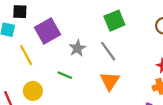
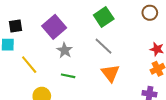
purple square: (47, 31) -> (54, 27), moved
gray star: (77, 48) -> (65, 50), moved

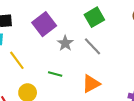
gray star: (65, 50) -> (65, 43), moved
orange triangle: (110, 73) -> (91, 84), moved, turned 36

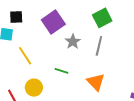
gray line: (92, 46) -> (99, 46), turned 54
orange triangle: (91, 84) -> (96, 82), turned -48

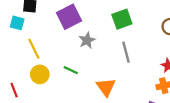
gray line: (99, 46) -> (126, 52), moved, turned -36
yellow circle: (34, 88) -> (40, 74), moved

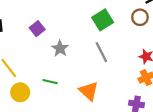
purple square: (69, 17) -> (37, 29), size x0.6
green square: (122, 19) -> (103, 20), moved

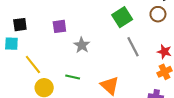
purple square: (37, 29) -> (59, 26), turned 32
gray line: (101, 52) -> (133, 47), moved

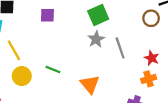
green square: (122, 17) -> (98, 15), moved
gray star: (82, 45) -> (96, 39), moved

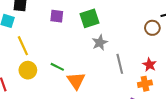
green square: (98, 15) -> (90, 18), moved
gray line: (120, 48) -> (120, 64), moved
orange triangle: (90, 84) -> (76, 81), moved

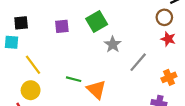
gray line: (120, 64) -> (138, 62), turned 66
red star: (150, 65) -> (168, 39), moved
yellow circle: (28, 70) -> (31, 90), moved

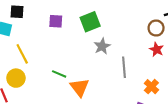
gray line: (138, 62) -> (124, 67), turned -54
orange cross: (169, 77) -> (151, 87), turned -32

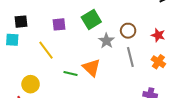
brown circle: (156, 28) -> (128, 31), moved
yellow line: (22, 54) -> (46, 50), moved
orange triangle: (80, 87) -> (91, 68), moved
orange cross: (151, 87) -> (158, 62), moved

